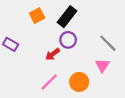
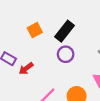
red arrow: (53, 54) -> (26, 69), moved

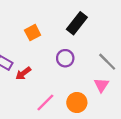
black rectangle: (64, 31) -> (77, 23), moved

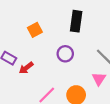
black rectangle: (77, 23) -> (76, 21), turned -30

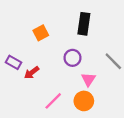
pink triangle: (99, 79) -> (88, 79), moved

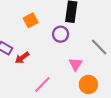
purple circle: (72, 58) -> (61, 34), moved
orange circle: (84, 101) -> (88, 84), moved

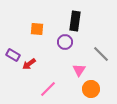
orange square: (31, 20) -> (37, 29), turned 32

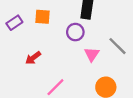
purple rectangle: (13, 55) -> (14, 23), moved, turned -64
pink triangle: (79, 70) -> (92, 54), moved

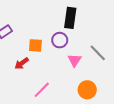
orange square: (43, 17) -> (35, 45), moved

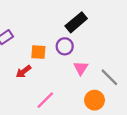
black rectangle: (70, 18) -> (76, 22), turned 42
gray line: (98, 53) -> (109, 77), moved

